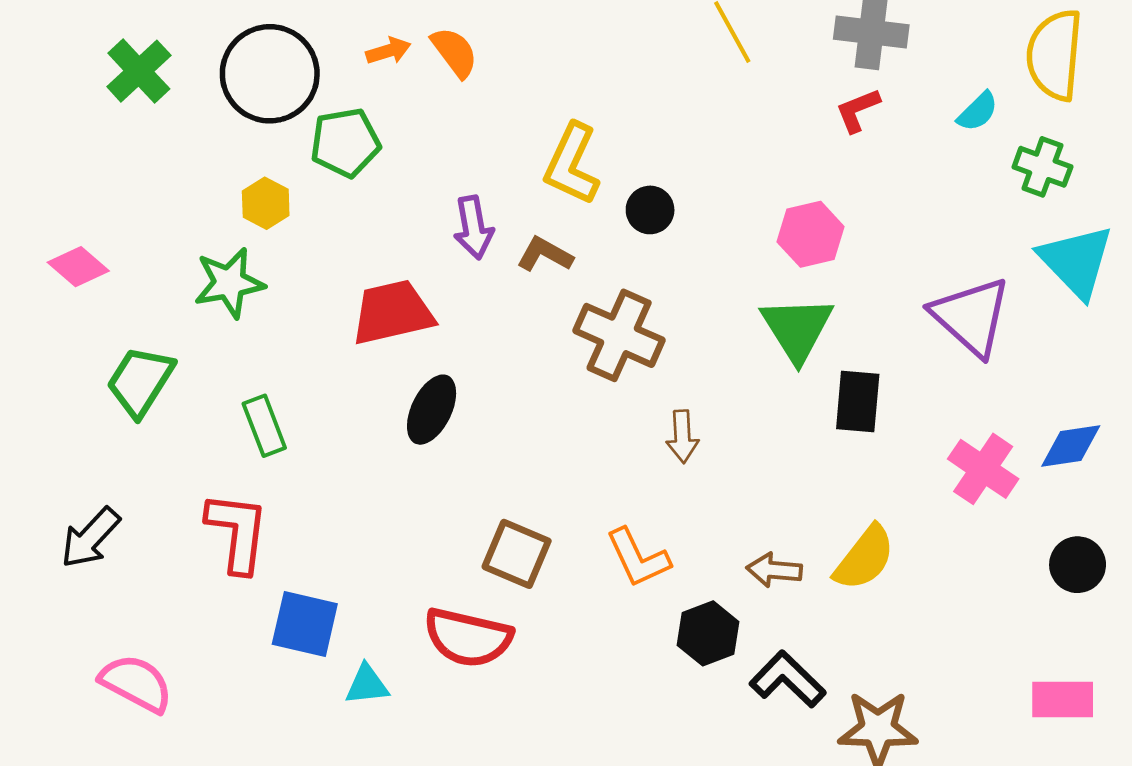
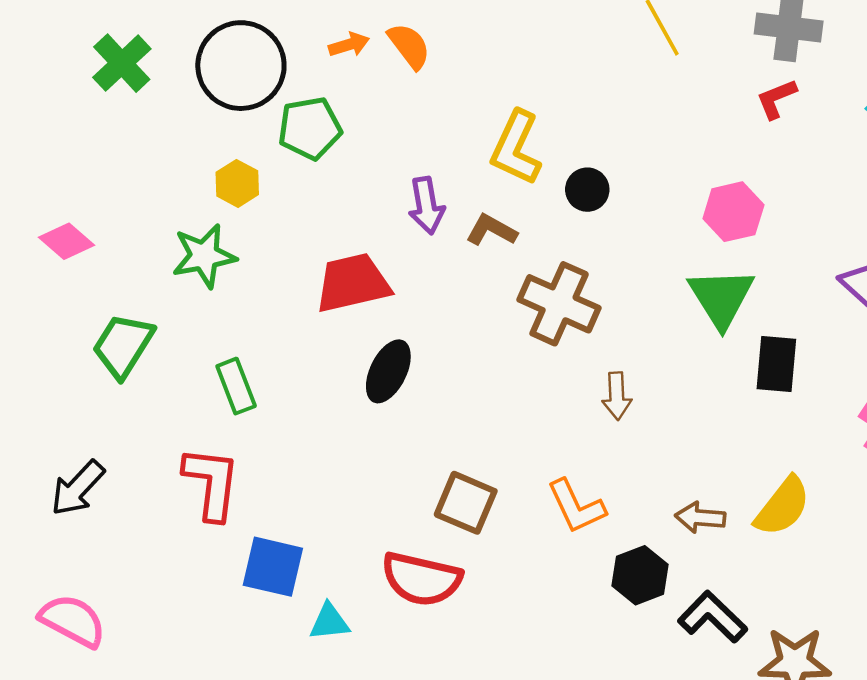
pink semicircle: (136, 683) -> (73, 621), moved

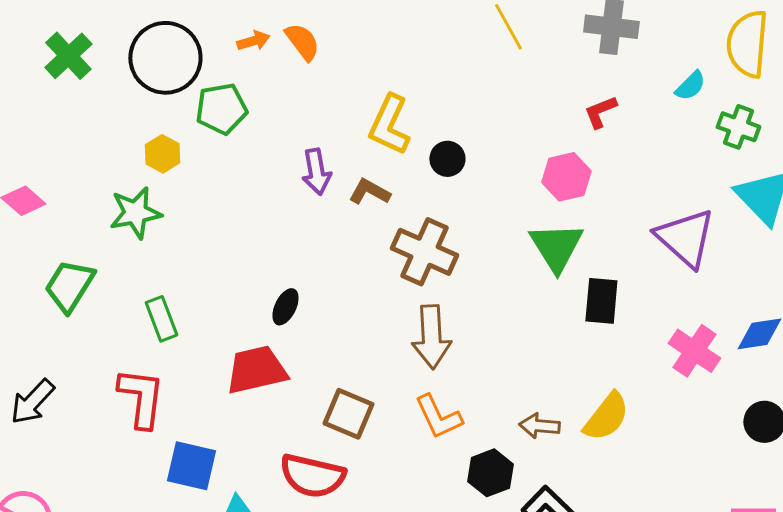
red L-shape: (776, 99) -> (600, 112), moved
red trapezoid: (353, 283) -> (256, 370), moved
black ellipse: (388, 371) -> (285, 307), size x0.7
brown arrow: (617, 396) -> (431, 337), moved, size x1.6

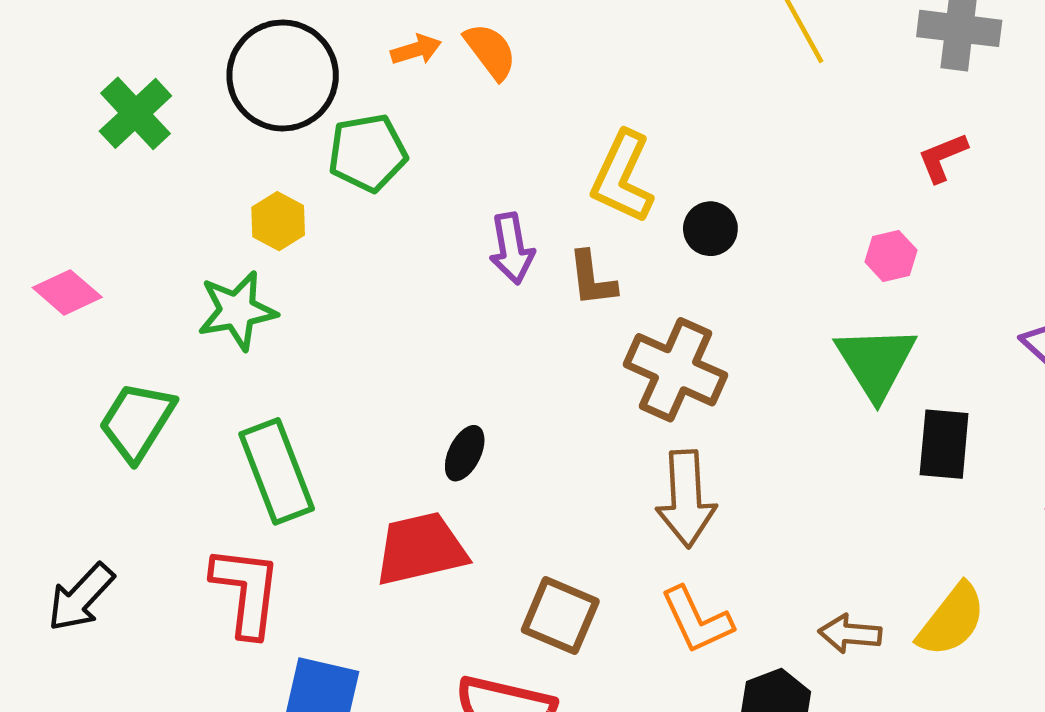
green cross: (68, 56) -> (135, 113), moved
pink hexagon: (566, 177) -> (891, 256), size x0.7
brown L-shape: (369, 192) -> (592, 279), turned -126
green rectangle: (161, 319) -> (277, 471), size x1.5

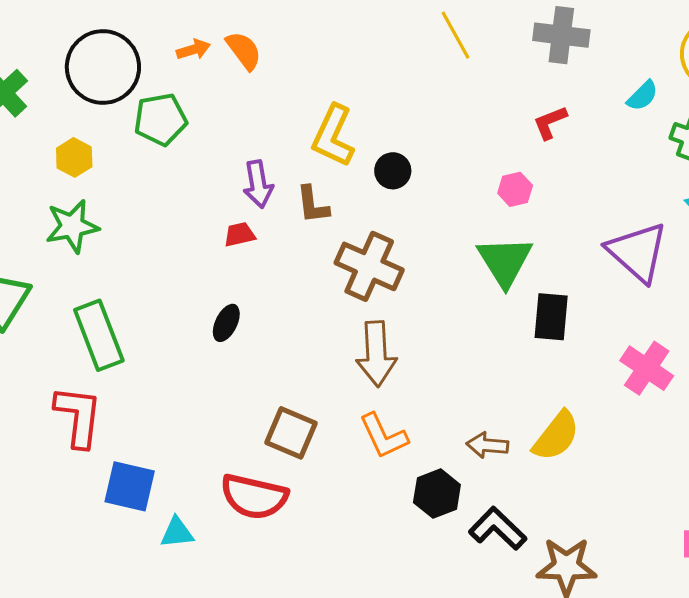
yellow hexagon: (278, 221) -> (74, 157), moved
red trapezoid: (421, 549) -> (240, 235), moved, size x0.5

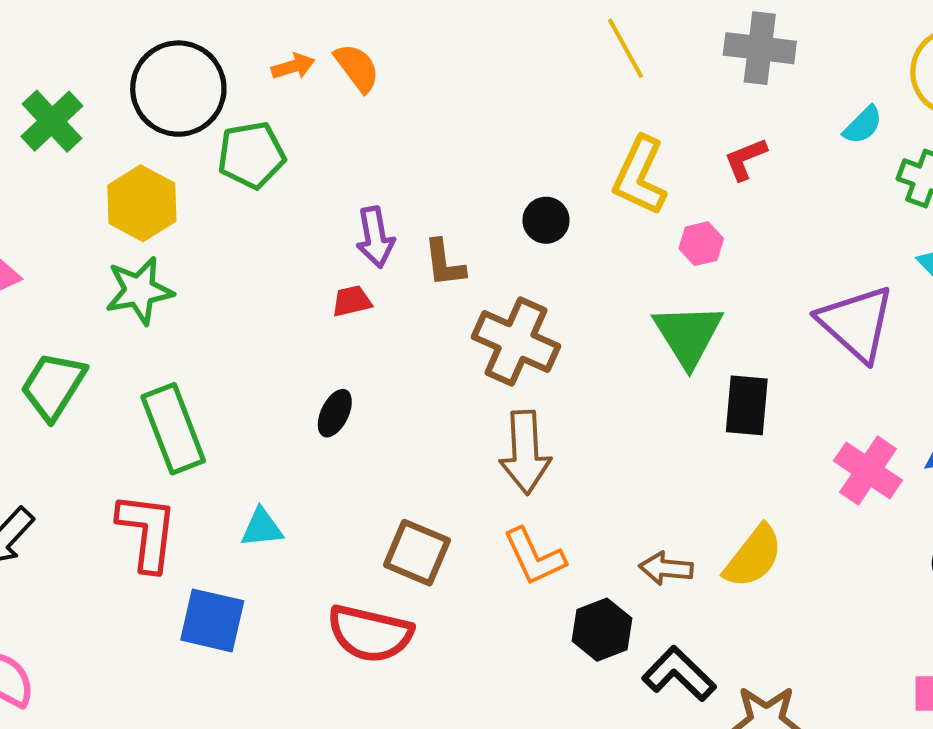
yellow L-shape: (333, 136) -> (640, 176), moved
yellow hexagon: (74, 157) -> (142, 203), size x1.5
cyan triangle: (177, 533) -> (262, 528), moved

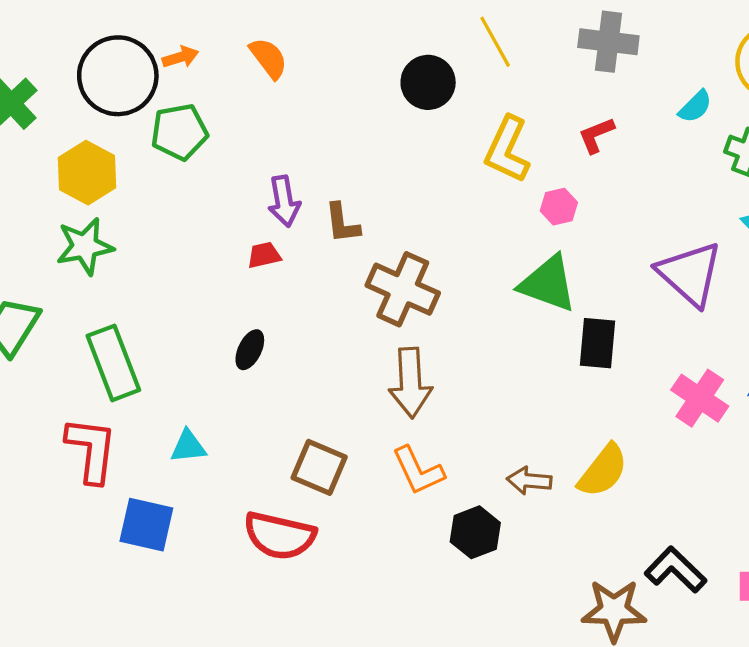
orange arrow: (293, 66) -> (180, 57), moved
black circle: (546, 220) -> (428, 82), moved, size x1.4
green triangle: (688, 335) -> (548, 284), turned -38
black L-shape: (679, 674) -> (676, 570), moved

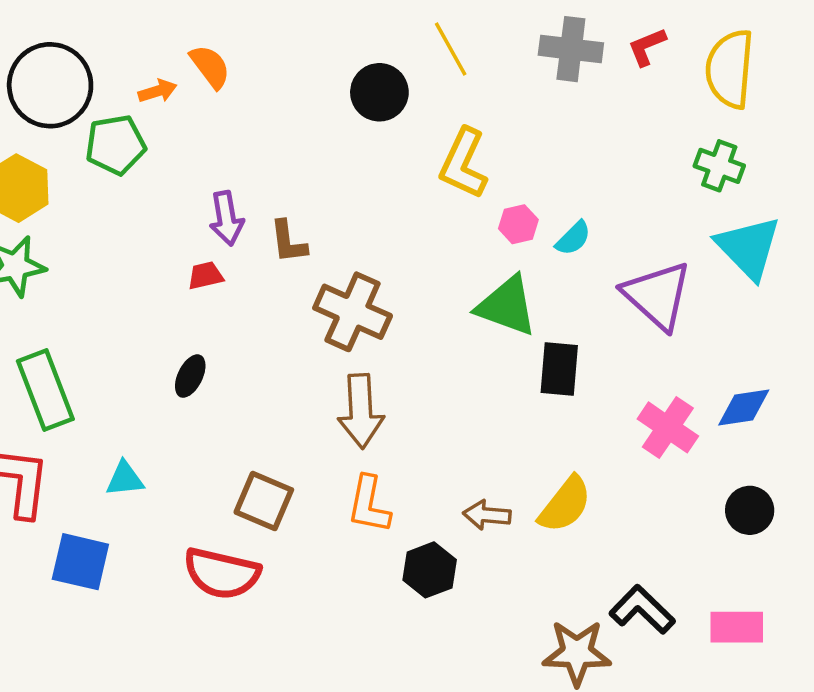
orange arrow: (180, 57) -> (158, 91), moved
cyan semicircle: (695, 107) -> (573, 238), moved
red L-shape: (596, 135) -> (647, 47), moved
orange L-shape: (418, 471) -> (369, 504), turned 36

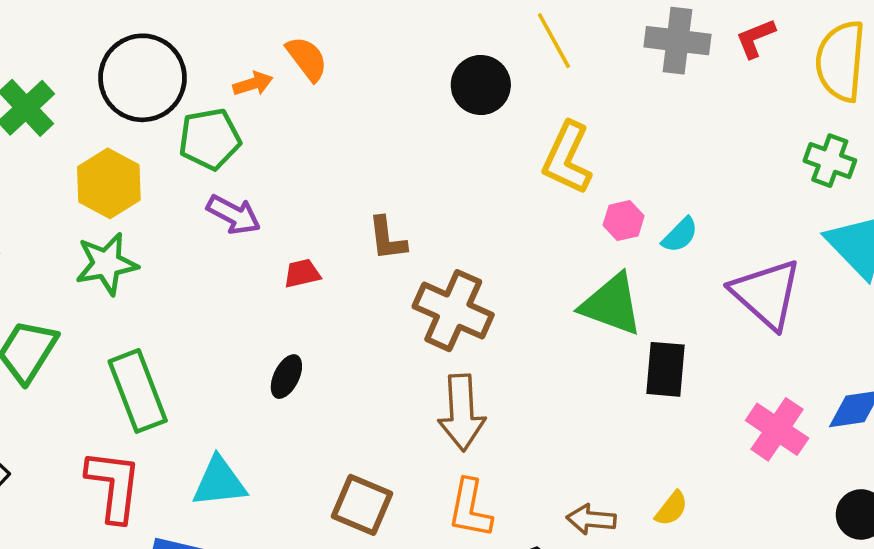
purple arrow: (226, 218) -> (234, 215), moved, turned -52
cyan triangle: (125, 479) -> (219, 482), size x1.4
yellow semicircle: (565, 504) -> (672, 508), size x0.6

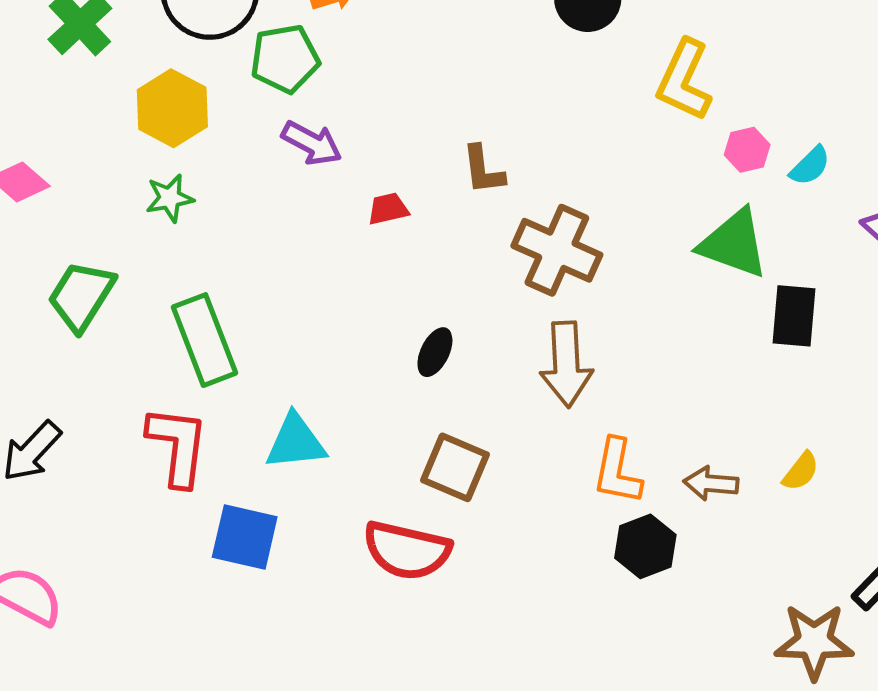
green star: (107, 264) -> (170, 198), size x0.7
black ellipse: (286, 377) -> (435, 352), moved
orange L-shape: (470, 508) -> (617, 471), moved

